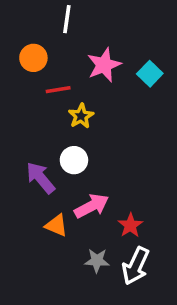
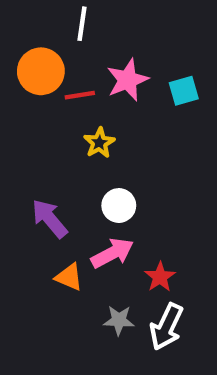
orange circle: (33, 58) -> (41, 71), size x1.4
cyan square: (150, 74) -> (184, 91), turned 30
red line: (58, 90) -> (80, 95), moved
white circle: (74, 160) -> (119, 206), moved

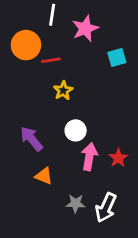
pink star: (127, 80) -> (85, 29), moved
pink arrow: (112, 253) -> (89, 157), moved, turned -52
red star: (160, 277) -> (118, 158), moved

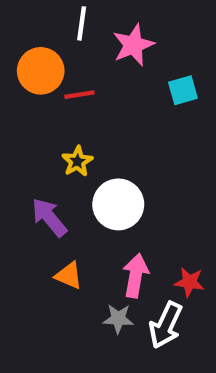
yellow star: (63, 91) -> (77, 161), moved
white circle: (76, 130) -> (118, 204), size x1.5
pink arrow: (89, 157) -> (135, 276), moved
red star: (118, 158) -> (189, 282), moved, turned -30

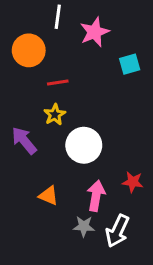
red line: (79, 95) -> (58, 82), moved
purple arrow: (49, 217) -> (24, 141), moved
red star: (189, 282) -> (133, 182), moved

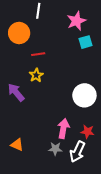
pink star: (94, 32) -> (76, 21), moved
white circle: (84, 145) -> (84, 95), moved
red star: (133, 182) -> (87, 132), moved
orange triangle: (49, 196) -> (17, 145), moved

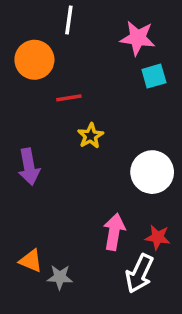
pink star: (76, 21) -> (138, 38), turned 30
yellow star: (36, 75) -> (91, 136), moved
purple arrow: (16, 92) -> (29, 167), turned -150
gray star: (55, 149) -> (60, 277), moved

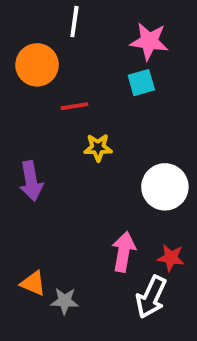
cyan square: (154, 76) -> (141, 83), moved
yellow star: (91, 136) -> (98, 148), turned 30

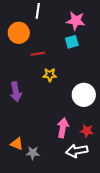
white arrow: (151, 297) -> (77, 151), turned 55

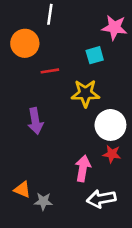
pink star: (76, 21) -> (114, 27), moved
yellow star: (50, 75) -> (85, 93), moved, size x1.5
purple arrow: (16, 92) -> (35, 121), moved
red star: (87, 131) -> (112, 154), moved

